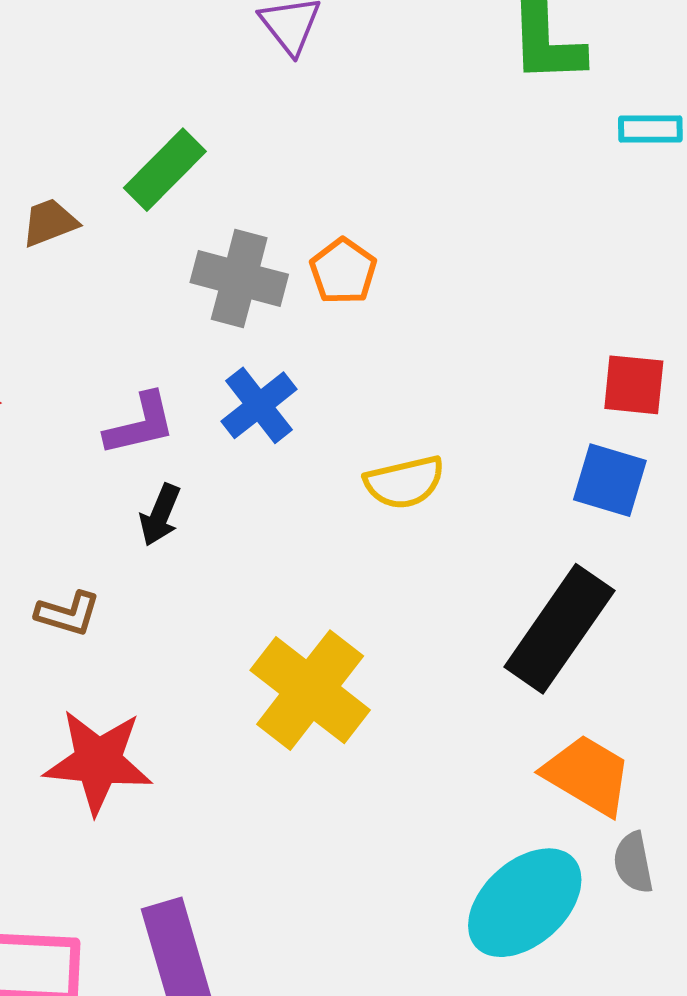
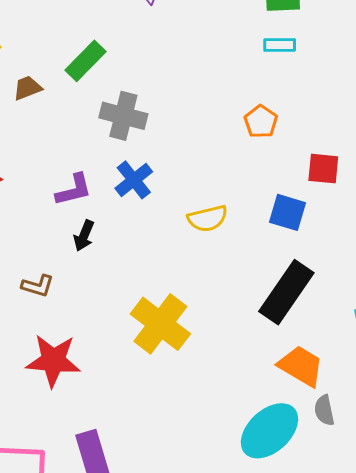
cyan rectangle: (650, 129) -> (280, 45), moved
orange pentagon: (343, 271) -> (261, 122), moved
blue square: (610, 480) -> (287, 212), moved

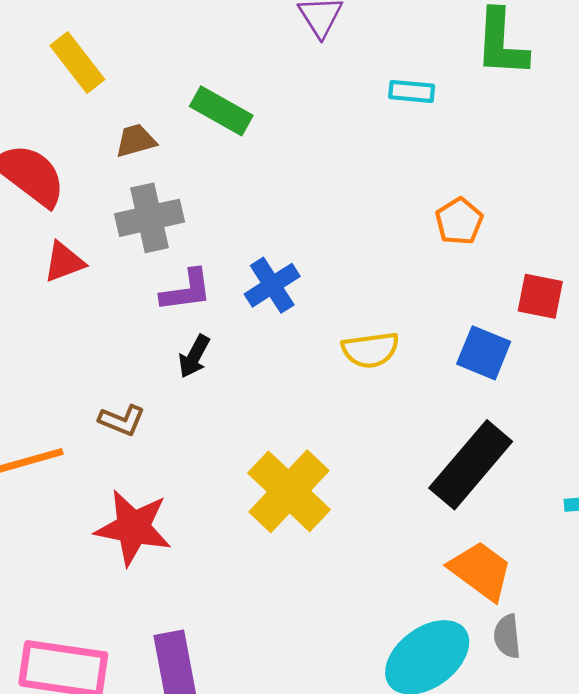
cyan rectangle: (280, 45) -> (412, 91), moved
green rectangle: (86, 61) -> (221, 111), turned 69
gray cross: (123, 116) -> (150, 218), moved, turned -33

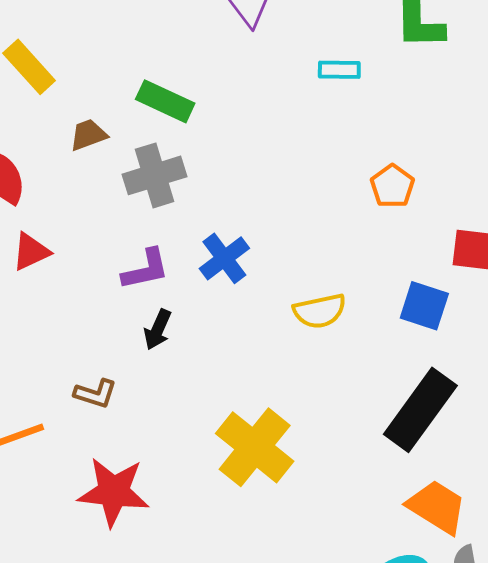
gray cross: (150, 218) -> (155, 175), moved

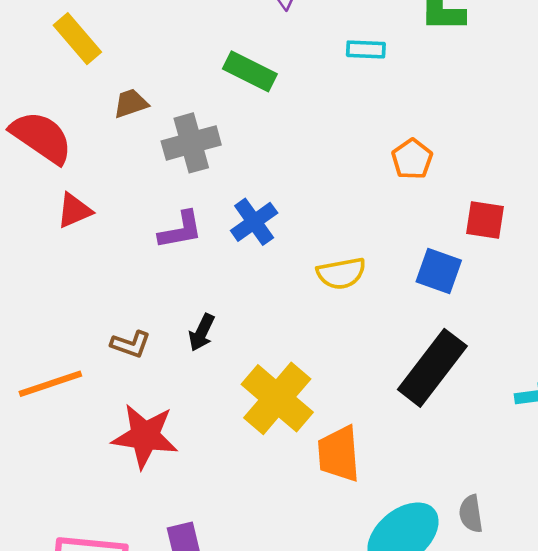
green rectangle: (165, 101) -> (250, 71), moved
black arrow: (158, 330) -> (202, 333), moved
orange trapezoid: (437, 507) -> (339, 454), moved, turned -128

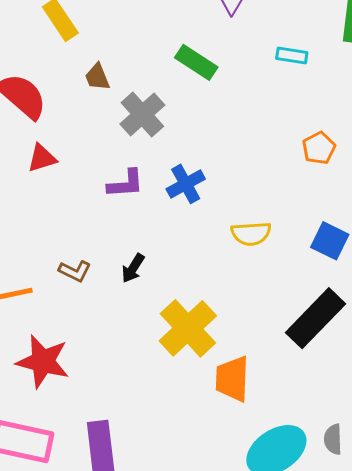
brown trapezoid: (131, 103) -> (97, 77), turned -100
gray cross: (191, 143) -> (142, 115), turned -33
red star: (145, 436) -> (43, 362), moved

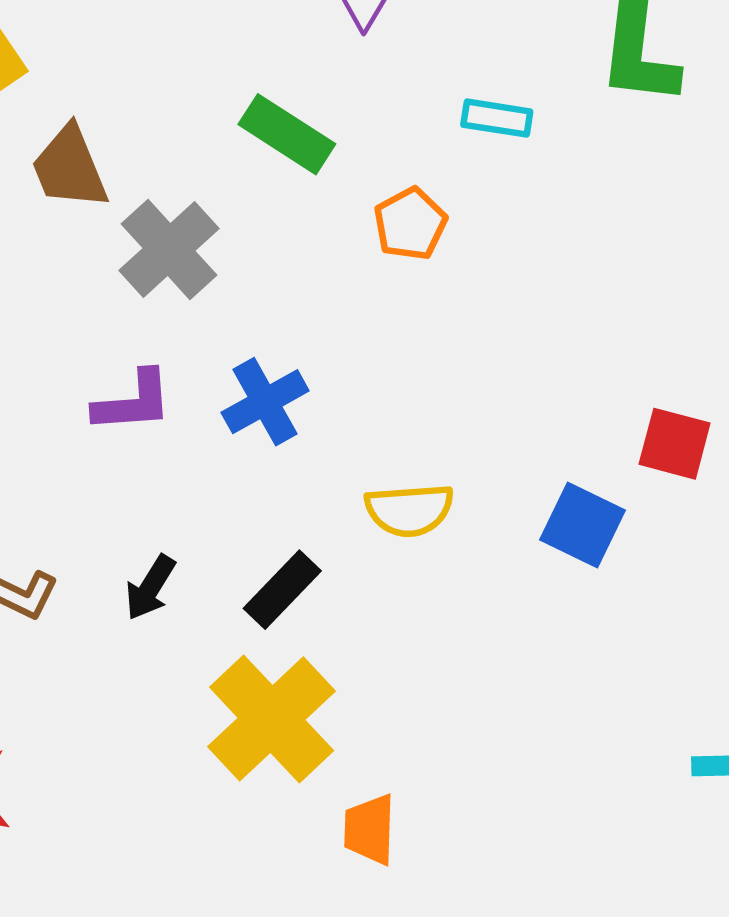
brown trapezoid: (97, 77) -> (70, 168), size x1.4
orange pentagon: (319, 148) -> (410, 224), moved
black rectangle: (316, 318) -> (282, 590), moved, size x0.6
orange trapezoid: (232, 379) -> (370, 829), size x0.7

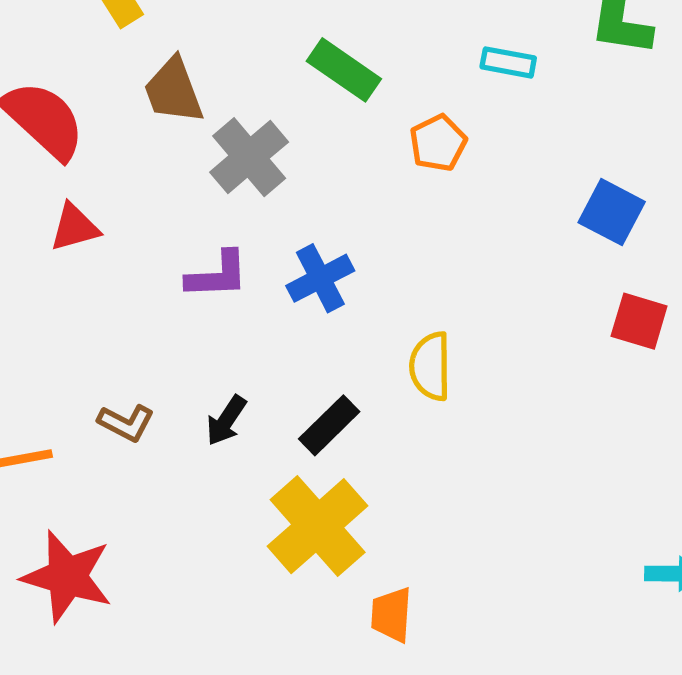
yellow semicircle: (409, 510) -> (430, 366), turned 92
blue square: (583, 525) -> (612, 212), moved

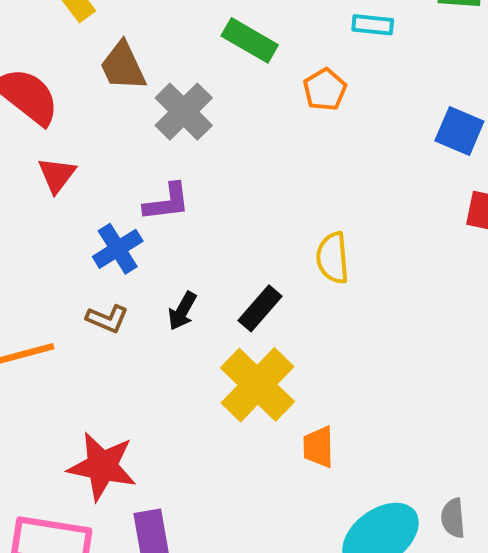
red triangle: (75, 227) -> (57, 175), turned -33
blue cross: (320, 278) -> (118, 249), moved
red star: (67, 577) -> (102, 466), moved

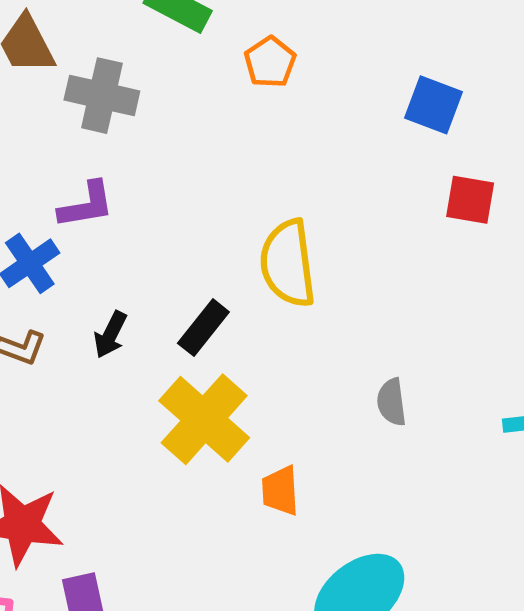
gray cross: (184, 112) -> (102, 96), turned -30
yellow semicircle: (333, 258) -> (288, 263), size x1.4
gray semicircle: (453, 518) -> (392, 402), moved

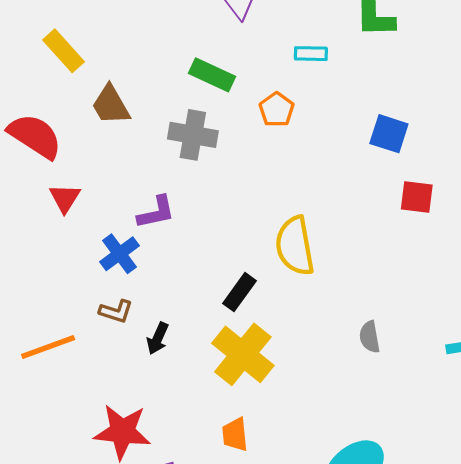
gray cross: (102, 96) -> (193, 135), moved
black arrow: (110, 335) -> (158, 338), moved
orange trapezoid: (280, 491) -> (235, 435), moved

